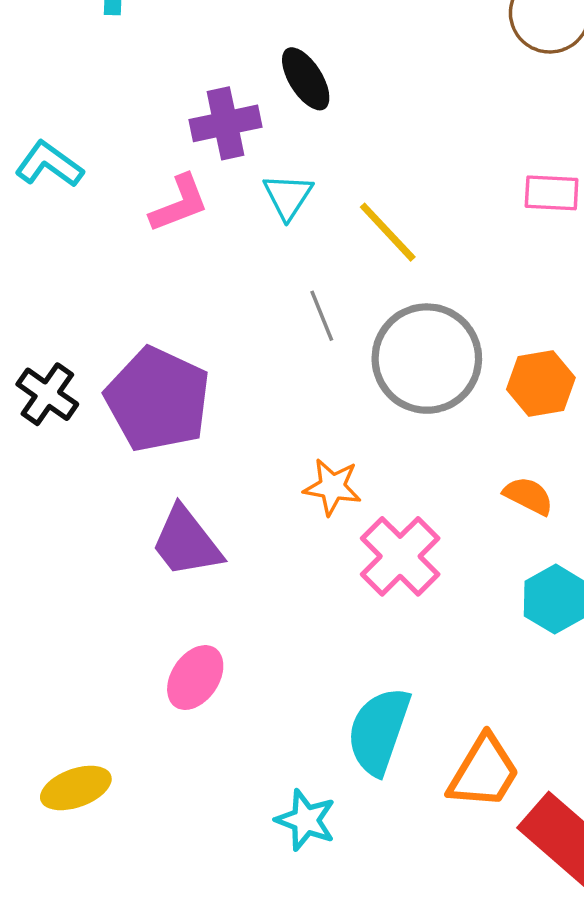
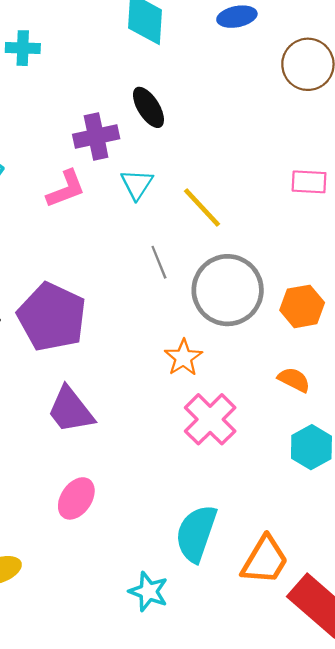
orange star: (332, 487) -> (183, 358), moved, turned 30

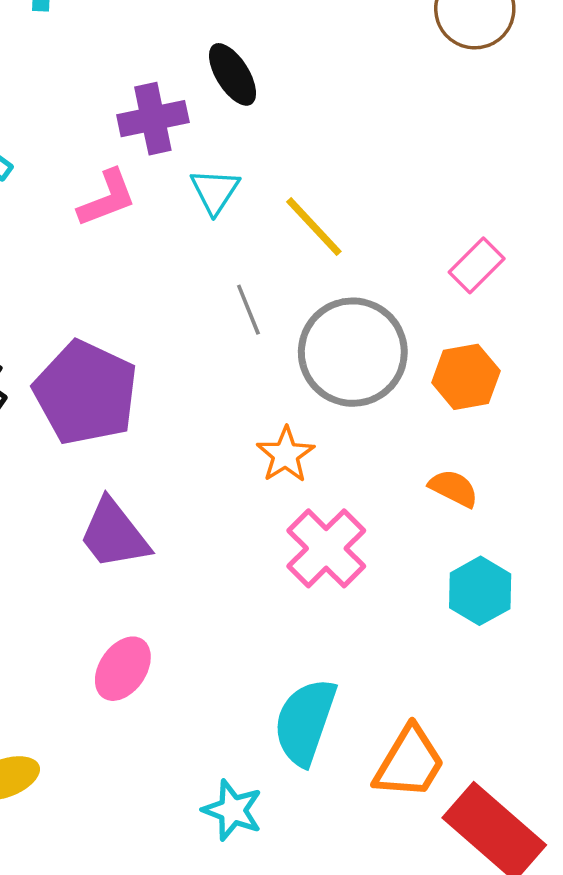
pink rectangle: (309, 182) -> (477, 265), moved, turned -48

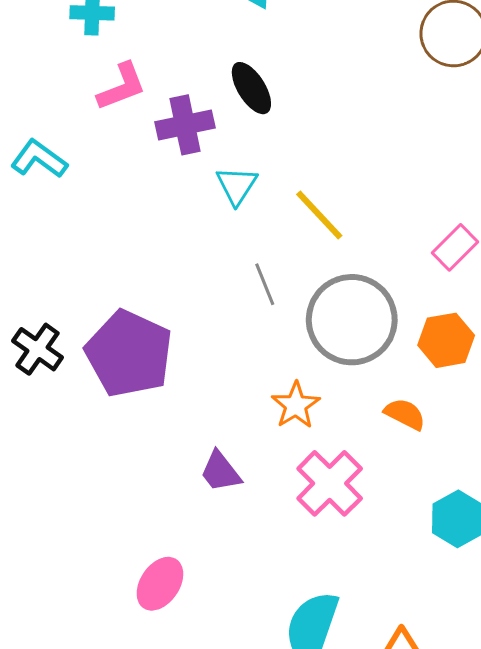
pink L-shape: (107, 198) -> (122, 87), moved
orange semicircle: (454, 488) -> (405, 414), moved
purple trapezoid: (114, 534) -> (220, 472), moved, size x0.7

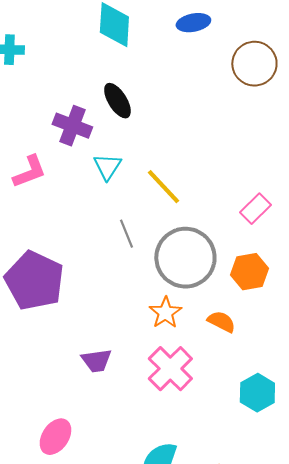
pink L-shape: (122, 87) -> (29, 172), moved
purple cross: (185, 125) -> (72, 126), turned 33
orange star: (296, 405) -> (165, 313), moved
purple trapezoid: (220, 472) -> (96, 361), turned -60

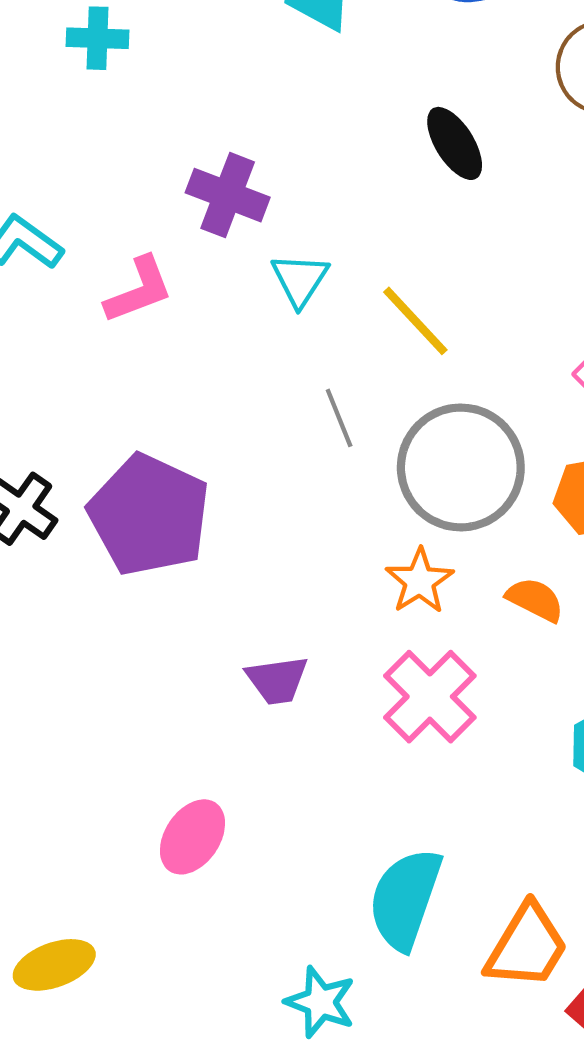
black ellipse: (117, 101) -> (455, 143), moved

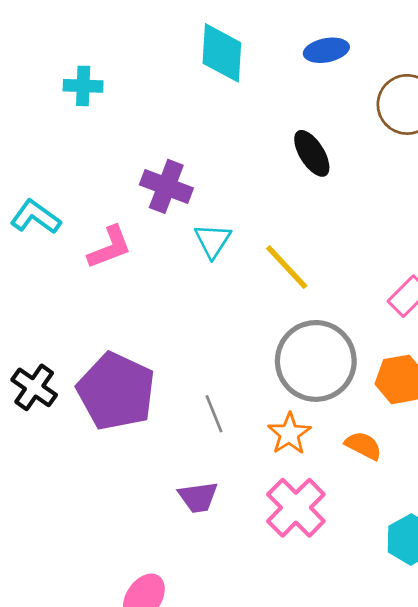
gray line: (339, 418) -> (214, 414), moved

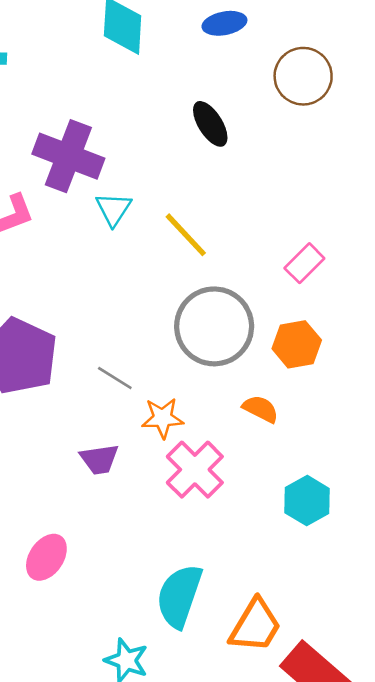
purple cross: (166, 186) -> (68, 156), size x1.4
gray line: (214, 414) -> (115, 378), turned -36
orange star: (289, 434) -> (163, 418), moved, turned 30

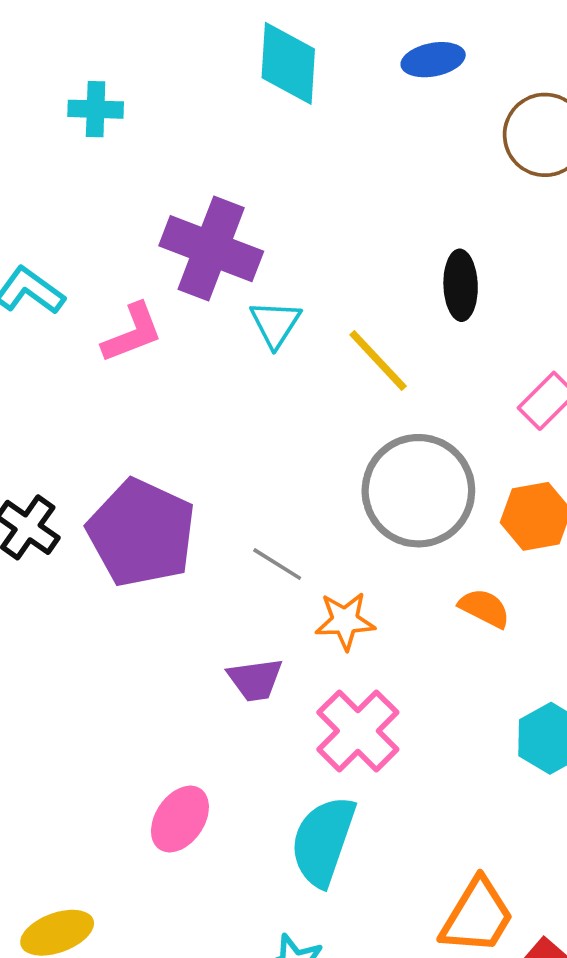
black ellipse: (210, 124) -> (461, 285), moved, turned 30
pink cross: (195, 470) -> (358, 731), moved
cyan semicircle: (179, 596) -> (323, 841), moved

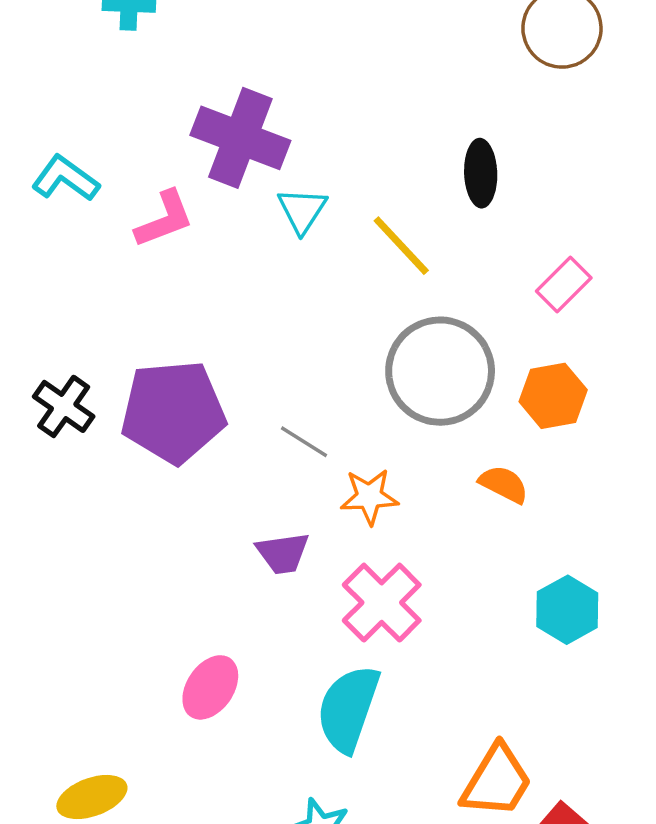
purple pentagon: (141, 533) -> (173, 412), turned -30

